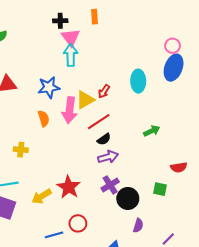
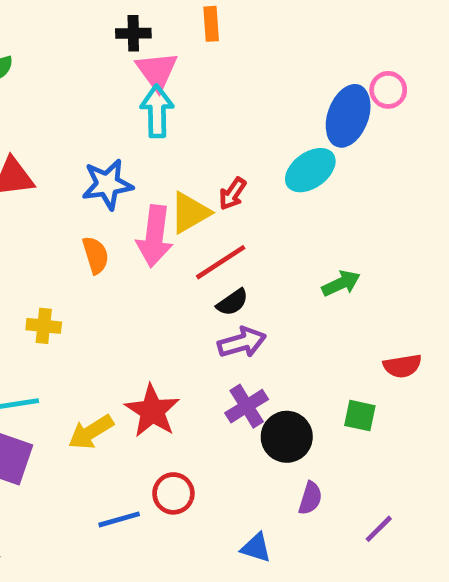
blue ellipse: (174, 68) -> (348, 116), moved
cyan ellipse: (138, 81) -> (310, 170), turned 55

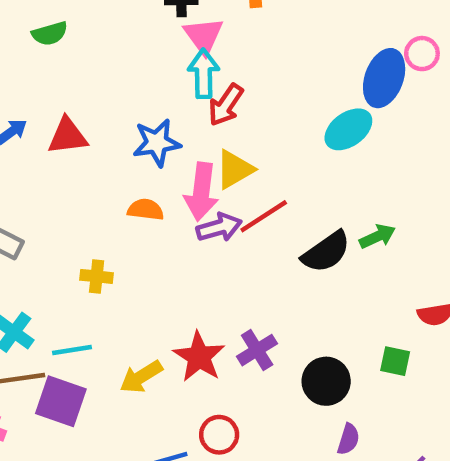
red arrow: (232, 194) -> (226, 105), moved, size x1.4
orange semicircle: (96, 255) -> (146, 210), turned -66
black semicircle: (232, 302) -> (326, 252), moved, size x1.6
purple arrow: (242, 342) -> (219, 227), moved
purple cross: (247, 406) -> (257, 350), moved

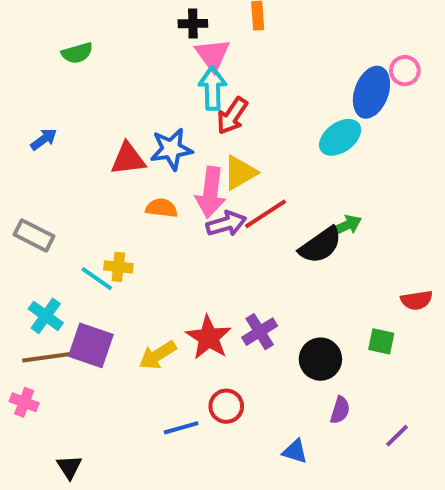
red triangle: (68, 136) -> (128, 159), moved
green arrow: (377, 236) -> (346, 226), moved
cyan line: (72, 350) -> (97, 279), moved, turned 44
purple square: (61, 401) -> (91, 345), moved

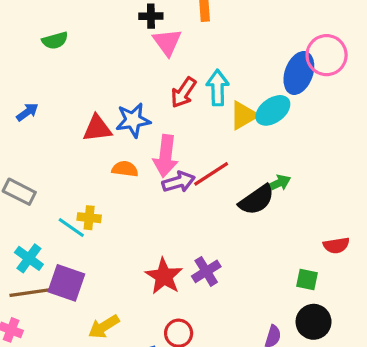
pink circle: (405, 71) -> (327, 55), size x1.6
cyan arrow: (213, 88) -> (218, 88), moved
yellow triangle: (240, 173) -> (244, 115), moved
yellow arrow: (158, 355) -> (104, 327), moved
black circle: (320, 359) -> (314, 322), moved

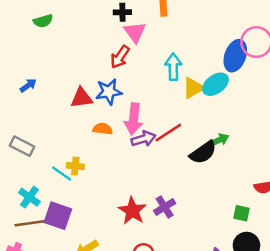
green semicircle: (55, 40) -> (43, 21), moved
red arrow: (183, 93) -> (120, 57), moved

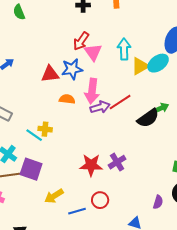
green semicircle: (43, 21) -> (19, 12), turned 84
pink triangle: (135, 32) -> (93, 52), moved
red star: (132, 211) -> (91, 165), turned -30

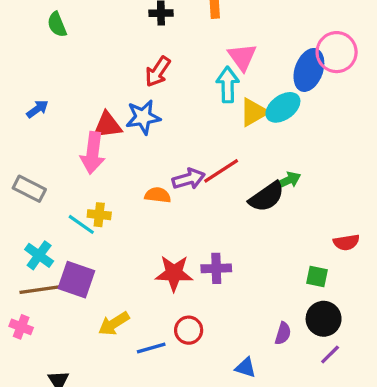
pink triangle: (93, 52) -> (242, 57), moved
pink arrow: (92, 91) -> (93, 153), moved
orange semicircle: (67, 99) -> (158, 195), moved
purple cross: (117, 162) -> (216, 268), turned 30

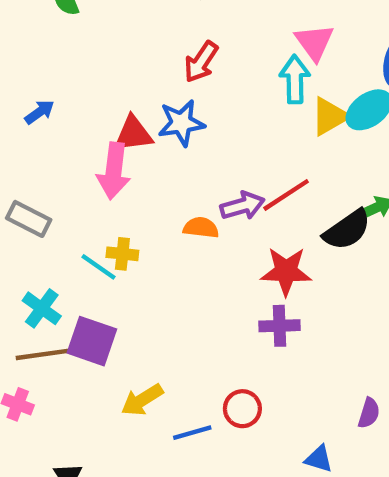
red star: (174, 273) -> (286, 271), moved

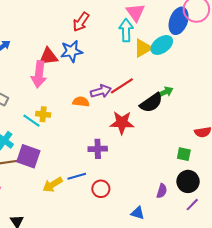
purple cross: (280, 326) -> (98, 149), moved
blue line: (192, 433) -> (77, 176), moved

